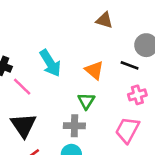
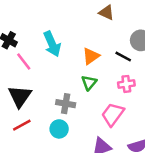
orange triangle: (94, 70) -> (91, 56), turned 36
green triangle: (86, 101) -> (89, 83), moved

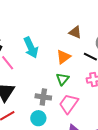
brown triangle: (106, 12) -> (75, 32), moved
pink trapezoid: (113, 114) -> (69, 104), moved

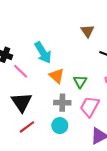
brown triangle: (75, 32) -> (87, 31), turned 40
orange triangle: (63, 57) -> (57, 76), moved, turned -35

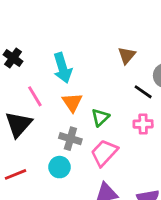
pink line: (21, 71) -> (35, 96), moved
red line: (27, 127) -> (15, 174), moved

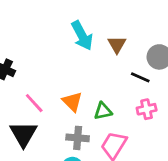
cyan arrow: (63, 68) -> (82, 36), moved
green triangle: (100, 117) -> (103, 111), turned 42

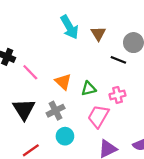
pink line: (34, 103) -> (30, 72), moved
pink cross: (147, 109) -> (117, 95), moved
gray cross: (78, 138) -> (56, 111), moved, turned -30

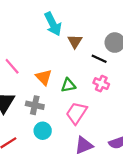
brown triangle: (98, 34) -> (75, 41), moved
pink cross: (117, 95) -> (101, 84), moved, turned 35
gray cross: (56, 111) -> (35, 105), turned 36

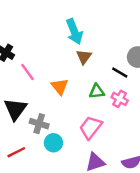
brown triangle: (75, 41) -> (84, 57), moved
green triangle: (68, 85) -> (97, 92), moved
gray cross: (35, 105) -> (39, 124), moved

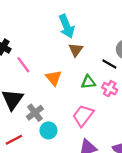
gray cross: (39, 124) -> (35, 113), turned 36

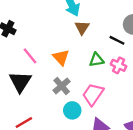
pink line: (23, 65) -> (30, 56), moved
gray cross: (35, 113) -> (62, 86), moved
cyan circle: (48, 130) -> (72, 110), moved

